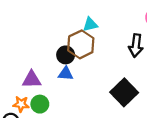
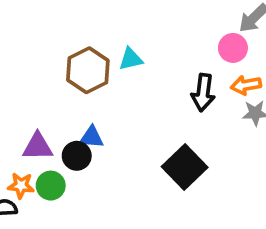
brown hexagon: (81, 44) -> (88, 70), moved
black circle: (66, 55) -> (77, 156), moved

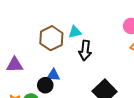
black arrow: (203, 93) -> (85, 50), moved
purple triangle: (38, 147) -> (15, 65), moved

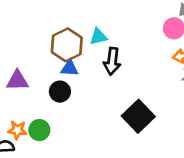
blue triangle: (53, 75) -> (70, 68), moved
black circle: (45, 85) -> (60, 92), moved

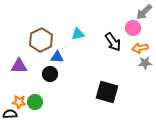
brown hexagon: (67, 45) -> (41, 40), moved
black arrow: (112, 61) -> (113, 42), moved, turned -42
black square: (138, 116) -> (107, 92), turned -30

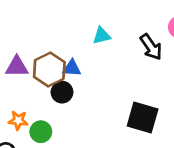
brown hexagon: (41, 40) -> (49, 70), moved
purple triangle: (19, 66) -> (17, 67), moved
orange star: (19, 102) -> (18, 120), moved

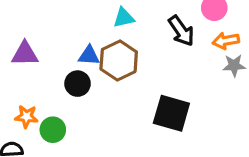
brown hexagon: (49, 70) -> (119, 61), moved

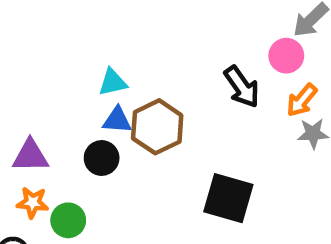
cyan triangle: (124, 18) -> (113, 82), moved
orange arrow: (226, 41) -> (302, 100), turned -40
purple triangle: (25, 54) -> (30, 156), moved

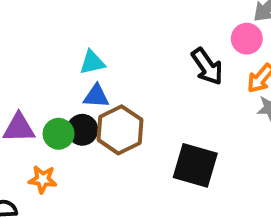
brown hexagon: (157, 127) -> (120, 130), moved
orange star: (33, 203) -> (43, 179), moved
green circle: (68, 220) -> (59, 134), moved

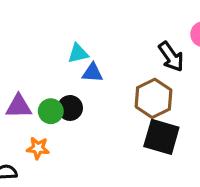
blue triangle: (96, 96) -> (92, 73), moved
brown hexagon: (120, 130) -> (153, 98), moved

